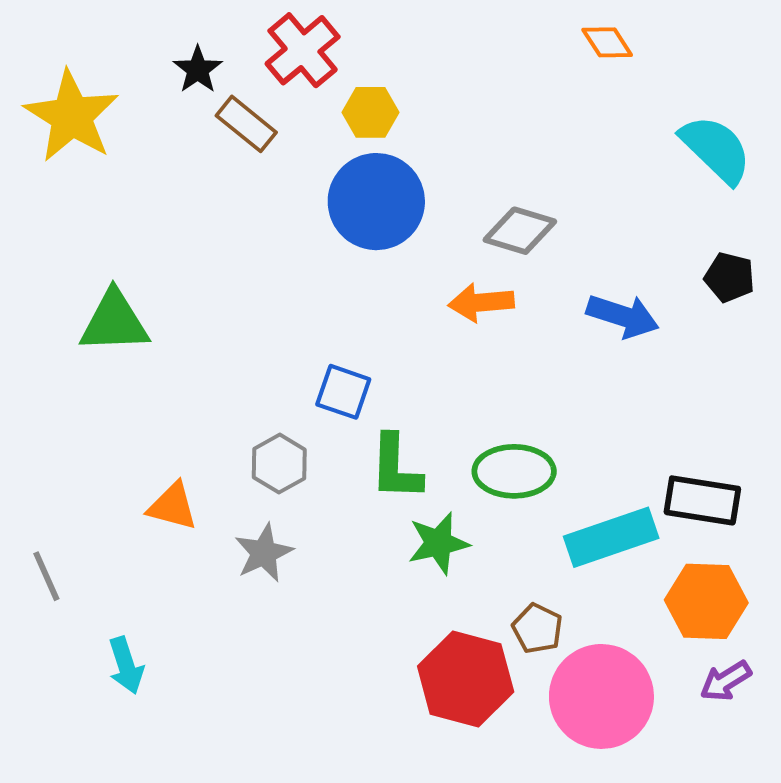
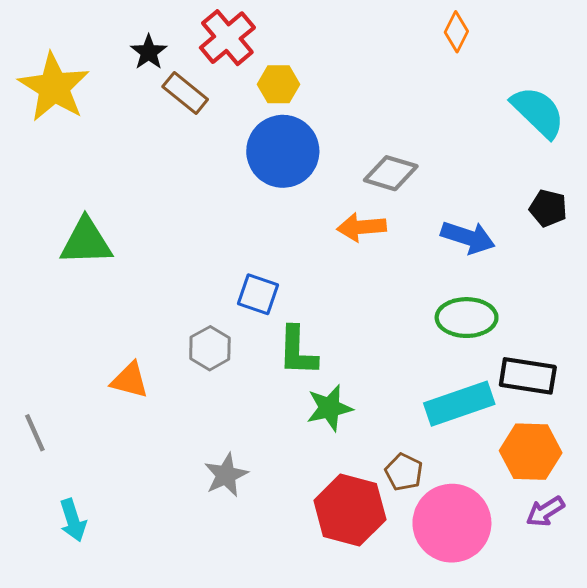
orange diamond: (607, 42) -> (456, 32), turned 60
green ellipse: (514, 471) -> (467, 318), moved
gray star: (264, 553) -> (226, 475), moved
cyan arrow: (126, 665) -> (73, 520), moved

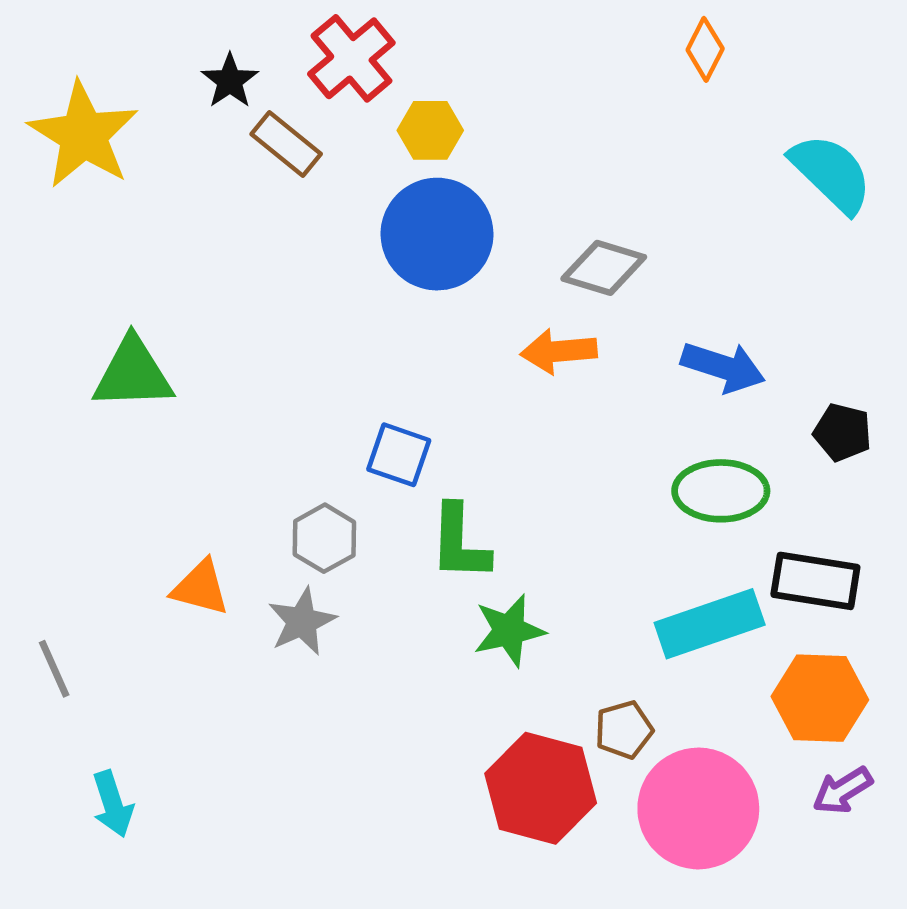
black pentagon: (548, 208) -> (842, 432), moved
brown pentagon: (404, 472) -> (624, 730), turned 30
gray star: (226, 475) -> (302, 622), moved

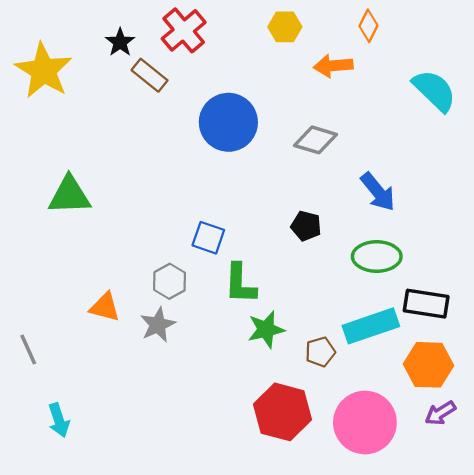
yellow hexagon: (430, 130) -> (285, 27), moved
orange arrow: (559, 351) -> (333, 66), moved
blue arrow: (723, 367) -> (378, 192), turned 33
black pentagon: (842, 432) -> (306, 226), moved
brown pentagon: (624, 730) -> (320, 352), moved

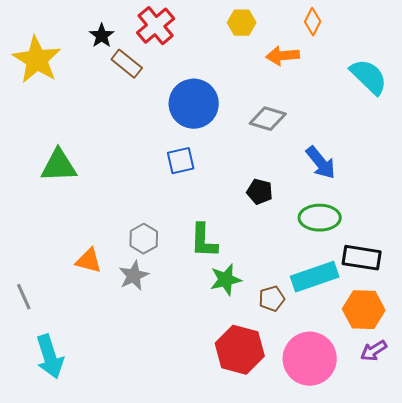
blue square: (208, 238) -> (181, 161), moved, turned -32
cyan arrow: (59, 420) -> (50, 357), size x1.5

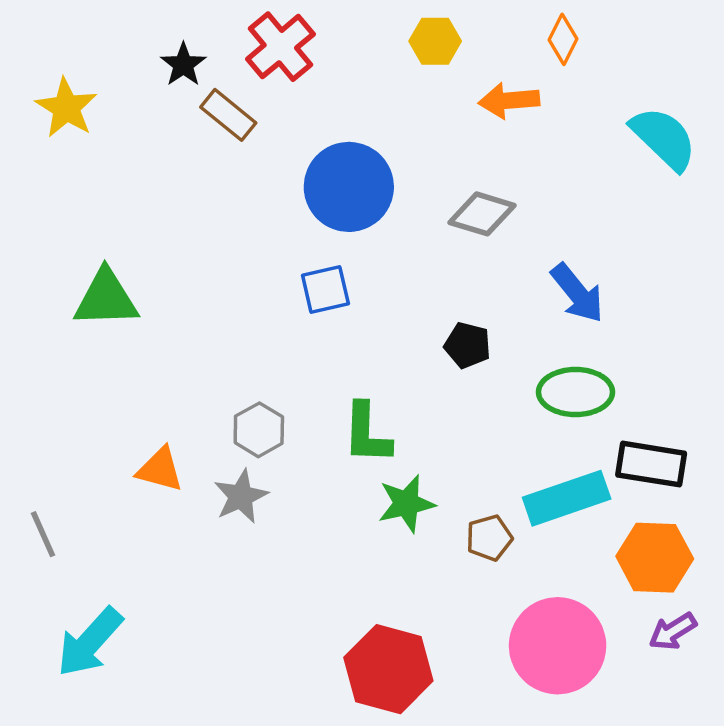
yellow star: (37, 60) -> (66, 108), size x0.7
red hexagon: (240, 350) -> (388, 669), moved
cyan arrow: (50, 357) -> (90, 642), turned 60

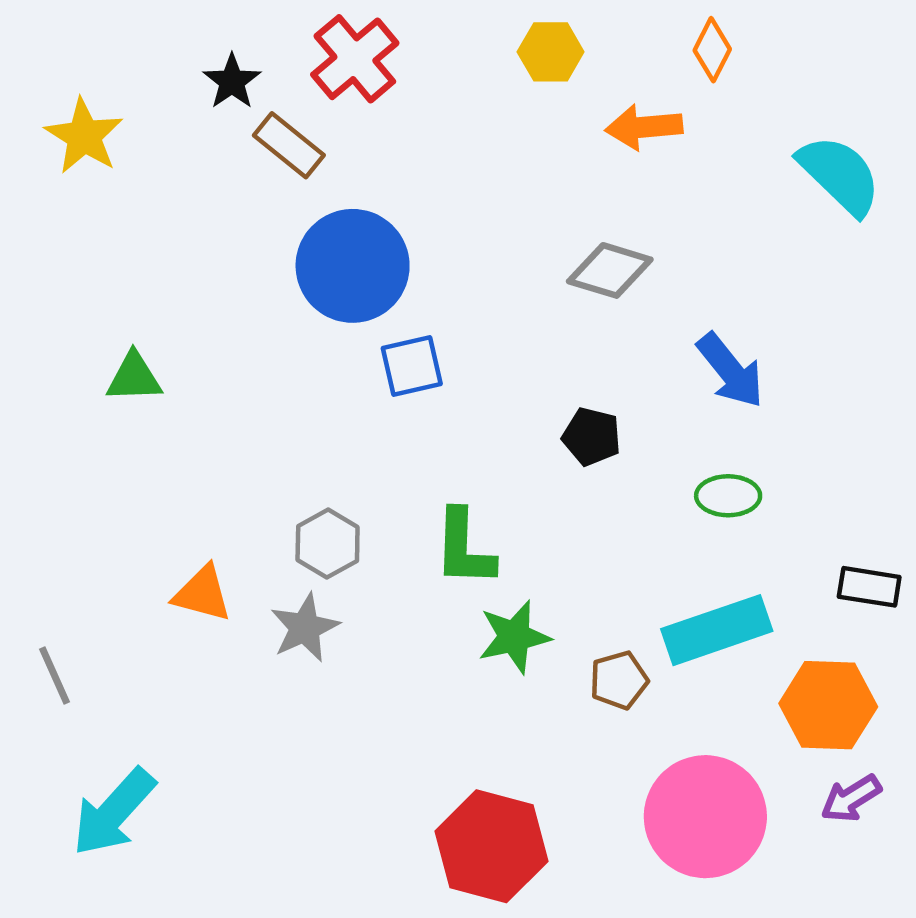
blue circle: (349, 187) -> (353, 266), moved
green triangle: (106, 298) -> (134, 377), size x0.7
green ellipse: (576, 392) -> (728, 496), size x0.7
black rectangle: (651, 464) -> (869, 587), moved, size x0.7

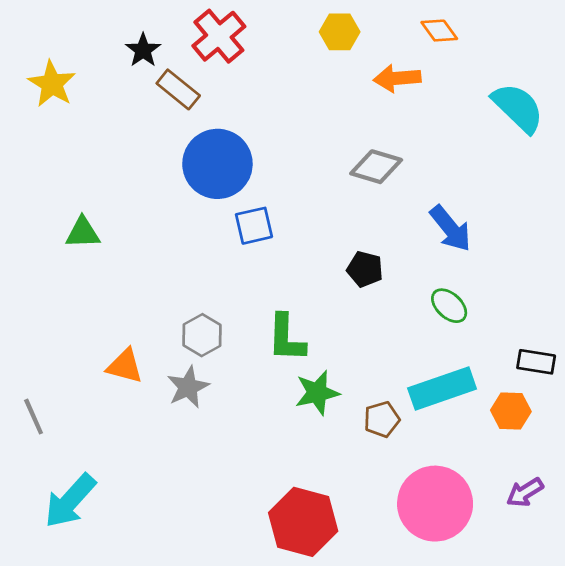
orange diamond: (712, 50) -> (439, 31), turned -63
green ellipse: (728, 496) -> (449, 306), turned 42
orange hexagon: (828, 705) -> (511, 411), moved, size x0.7

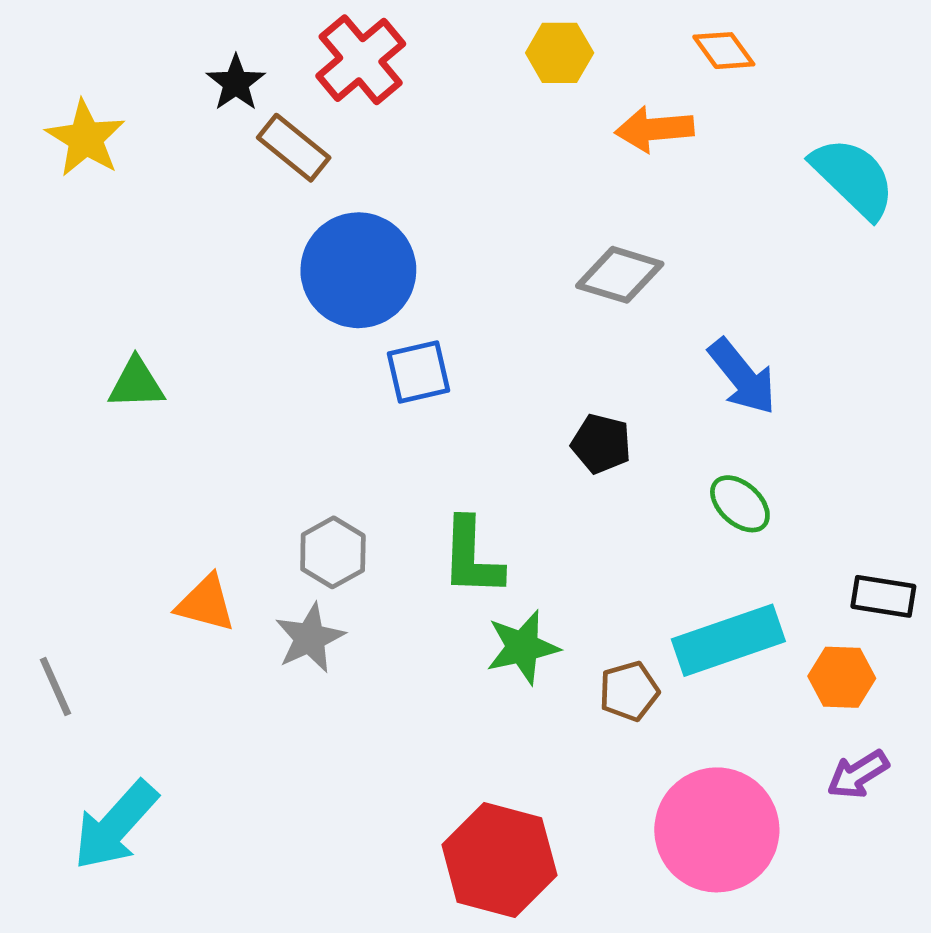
purple arrow: (525, 492) -> (858, 774), moved

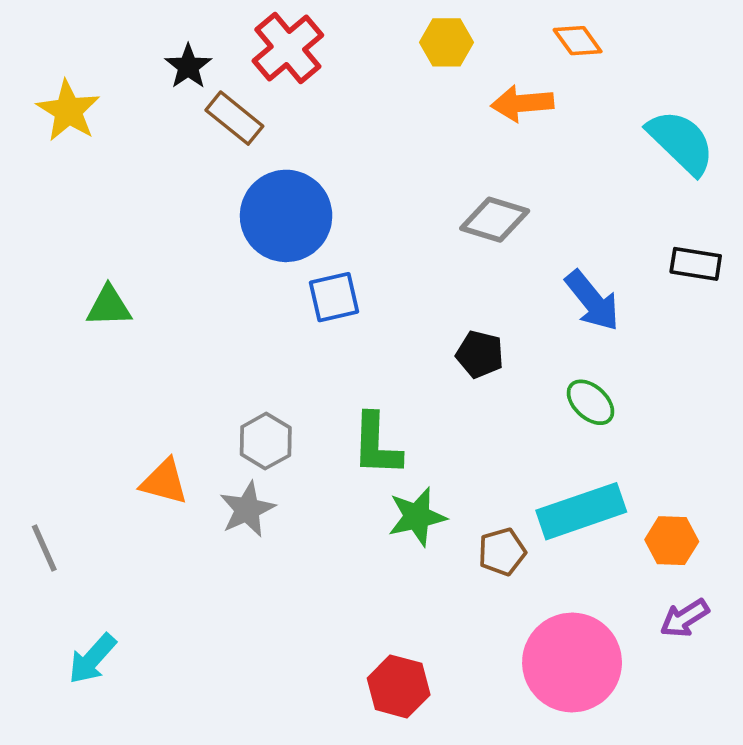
black rectangle: (883, 596) -> (696, 264), moved
cyan arrow: (116, 825) -> (92, 659), size x0.7
red hexagon: (499, 860) -> (399, 686), size x0.7

